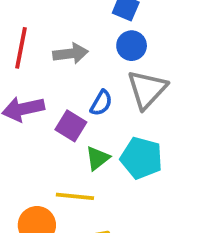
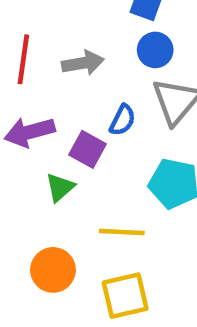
green triangle: (98, 158) -> (60, 187), moved
yellow line: (75, 196) -> (122, 232), moved

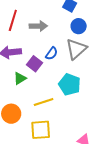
blue circle: (155, 50) -> (79, 26), moved
yellow line: (122, 232) -> (44, 102), turned -30

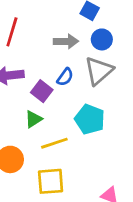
gray arrow: (38, 26) -> (66, 41), moved
green triangle: (20, 78) -> (33, 119), moved

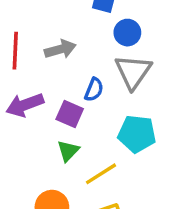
gray arrow: (66, 41) -> (60, 49), moved

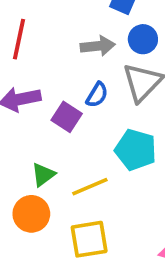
gray arrow: (60, 49) -> (98, 46), moved
green triangle: (68, 151) -> (43, 175), moved

